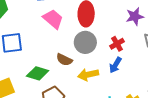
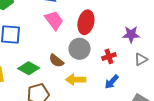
blue arrow: (115, 65) -> (112, 82), moved

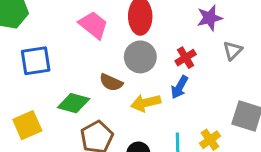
blue arrow: (112, 82) -> (179, 87), moved

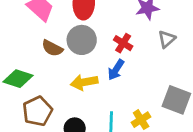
red cross: (186, 58) -> (123, 43), turned -30
brown semicircle: (111, 82) -> (52, 48), moved

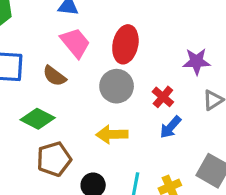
brown semicircle: (52, 48) -> (54, 76), moved
blue arrow: (116, 70) -> (170, 127), moved

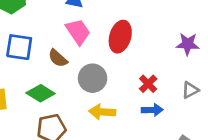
purple star: (197, 61) -> (188, 44), moved
gray circle: (117, 86) -> (93, 78), moved
blue arrow: (170, 127) -> (152, 110), turned -138

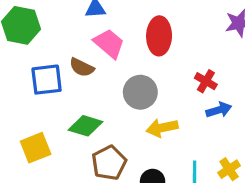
brown semicircle: (58, 58) -> (82, 67), moved

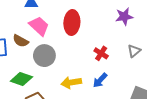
gray circle: (140, 92) -> (44, 56), moved
blue arrow: (219, 110) -> (100, 80), moved, turned 147

